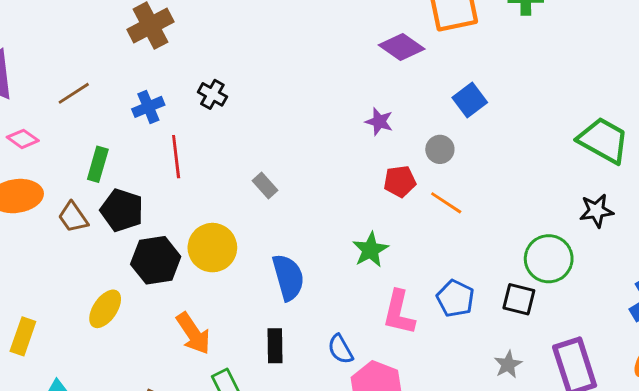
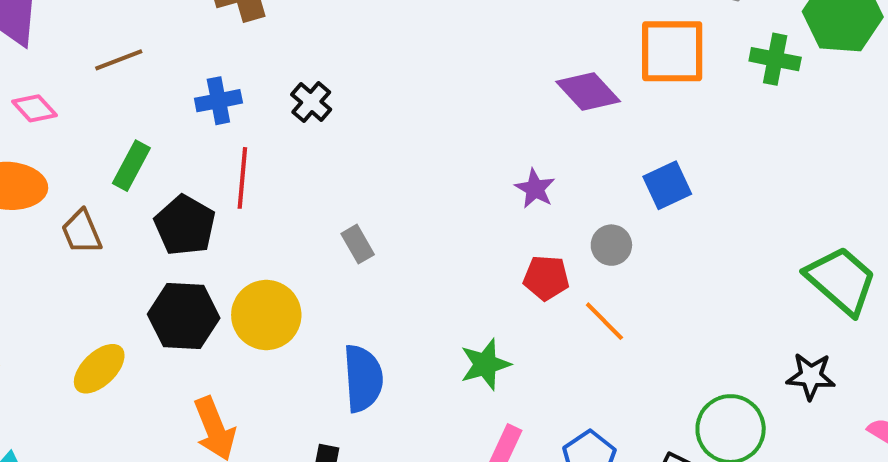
black pentagon: (122, 210) -> (185, 225), moved

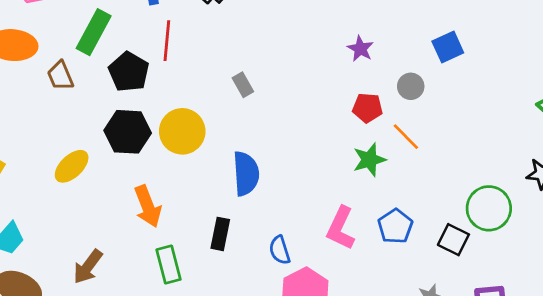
green rectangle: (131, 166) -> (94, 32), size x1.4
green star: (485, 364) -> (369, 160), moved

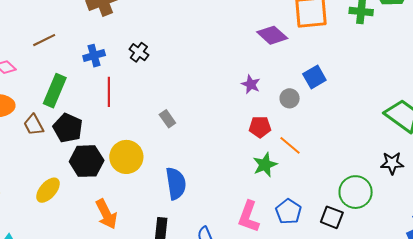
black pentagon: (129, 72) -> (68, 128), moved
gray circle: (411, 86) -> (290, 98), moved

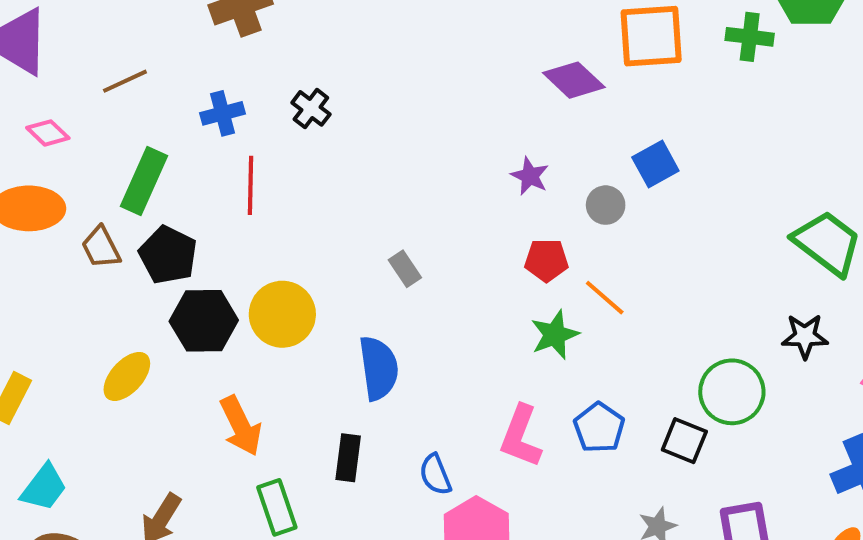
gray rectangle: (167, 119) -> (405, 269), moved

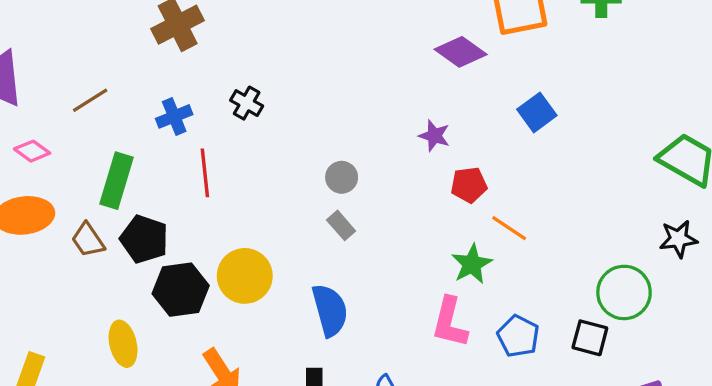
gray circle: (606, 205) -> (342, 177), moved
red pentagon: (546, 260) -> (469, 185), moved
yellow ellipse: (127, 376) -> (123, 344), turned -48
pink L-shape: (521, 436) -> (450, 322), moved

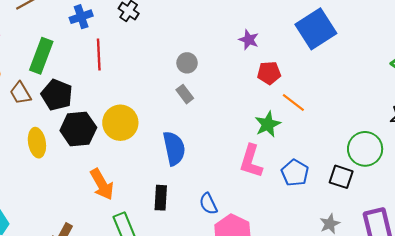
blue square: (537, 112) -> (316, 29), size x1.6
yellow ellipse: (123, 344) -> (37, 143), moved

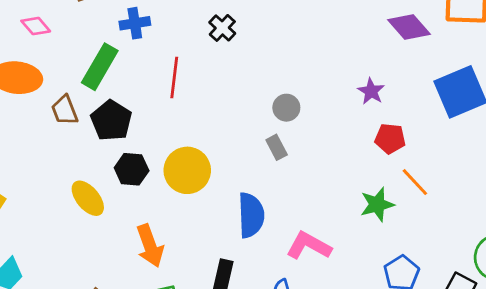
blue cross: (81, 17) -> (135, 23), moved
black hexagon: (78, 129) -> (132, 169), size x0.7
yellow ellipse: (37, 143) -> (88, 198), moved, turned -40
pink L-shape: (251, 161) -> (309, 246), moved, turned 92

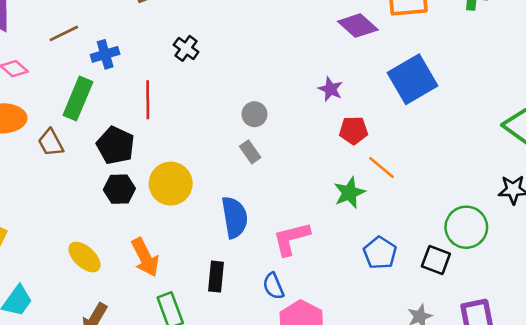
black pentagon: (111, 120) -> (115, 145), moved
yellow ellipse: (88, 198) -> (84, 257), moved
pink L-shape: (309, 246) -> (291, 239), turned -36

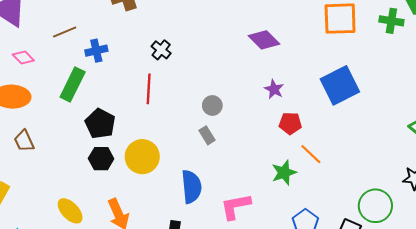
purple diamond: (358, 26) -> (264, 40), moved
red line: (148, 100) -> (149, 89), moved
brown trapezoid: (51, 143) -> (24, 141), moved

